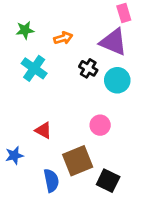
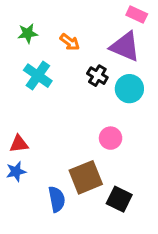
pink rectangle: (124, 13) -> (137, 14), turned -48
orange arrow: (63, 38) -> (70, 42), turned 54
red triangle: (43, 130) -> (19, 144), moved, turned -36

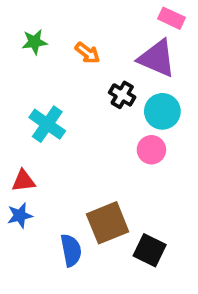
cyan cross: (38, 76) -> (47, 124), moved
pink circle: (111, 138) -> (151, 150), moved

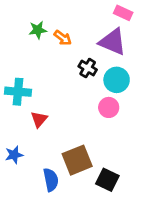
green star: (34, 42) -> (38, 30), moved
cyan cross: (47, 124) -> (18, 92), moved, turned -30
red triangle: (23, 181) -> (39, 119), moved, turned -42

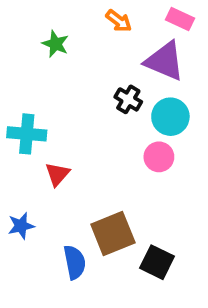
green star: (38, 30) -> (55, 44), turned 30
orange arrow: (63, 38) -> (119, 21), moved

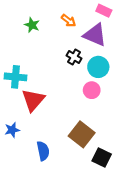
orange arrow: (119, 21) -> (68, 21), moved
red triangle: (57, 174) -> (33, 100), size x1.6
brown square: (113, 233) -> (82, 134), moved, turned -30
black square: (157, 262) -> (102, 158), moved

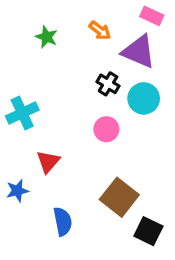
cyan cross: (15, 77) -> (22, 113), turned -30
pink circle: (92, 90) -> (106, 129), moved
red triangle: (33, 100) -> (48, 162), moved, size x0.7

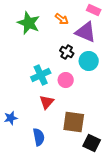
green star: (46, 37) -> (29, 23), size x1.6
cyan cross: (22, 113) -> (41, 75), moved
red triangle: (48, 162) -> (47, 102), moved
brown square: (119, 197) -> (74, 122), turned -30

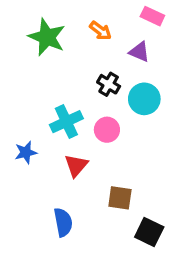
purple triangle: (86, 32) -> (139, 52), size x0.6
blue star: (11, 118) -> (26, 152), moved
brown square: (74, 122) -> (120, 198), size x0.7

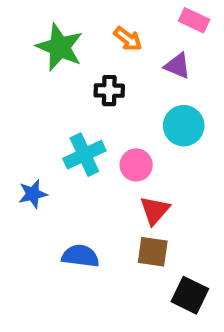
black cross: (109, 84) -> (109, 91), moved, turned -30
red triangle: (76, 165) -> (155, 210), moved
blue semicircle: (63, 222) -> (80, 256), moved, turned -72

